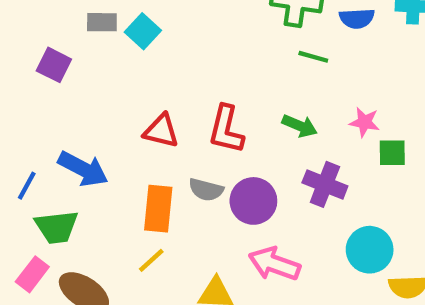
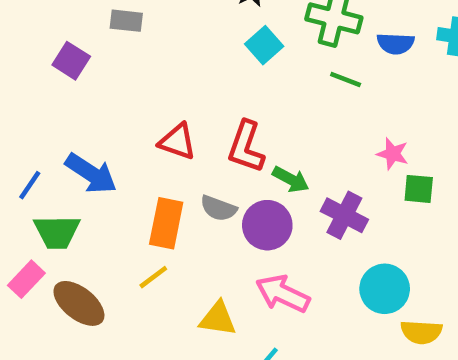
cyan square: (143, 31) -> (264, 45), moved
green arrow: (300, 126) -> (291, 179), moved

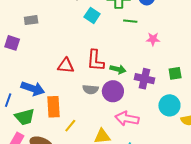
pink star: (393, 154) -> (153, 39), moved
green square: (419, 189) -> (175, 73), moved
orange rectangle: (166, 223) -> (54, 107), moved

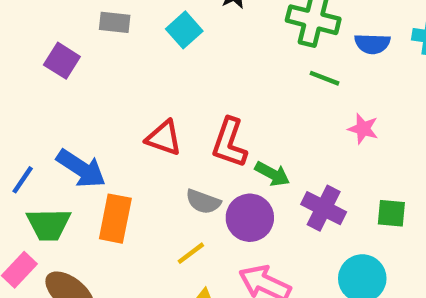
cyan square: (92, 15) -> (184, 30), moved
yellow line: (70, 126) -> (191, 253), moved

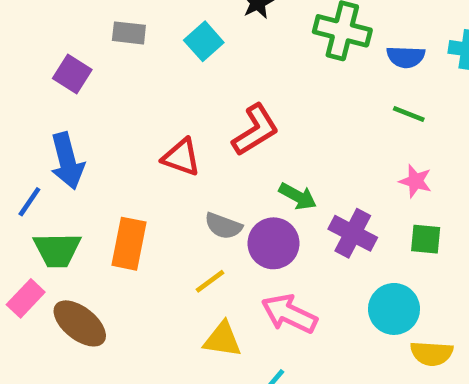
green line: (325, 78) -> (409, 114), moved
pink star: (363, 129) -> (415, 181), moved
red L-shape: (229, 143) -> (255, 130), moved, turned -141
blue arrow: (81, 169) -> (67, 161), moved, turned 42

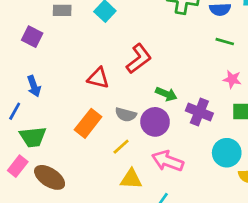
blue arrow: (67, 161) -> (34, 86), size x0.7
orange rectangle: (129, 244) -> (88, 123), moved, turned 32

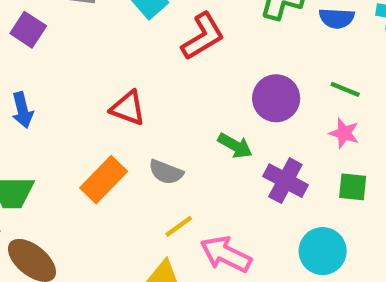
green line: (225, 42) -> (345, 89), moved
red L-shape: (139, 59) -> (203, 36), moved
purple circle: (155, 122) -> (276, 98), moved
yellow line: (121, 147) -> (179, 226), moved

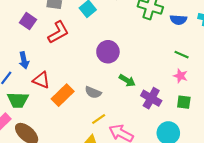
red L-shape: (203, 36) -> (58, 32), moved
purple circle: (276, 98) -> (108, 52), moved
red triangle: (128, 108) -> (41, 80), moved

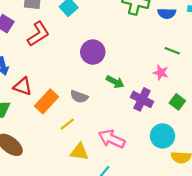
pink star: (180, 76) -> (161, 73), moved
green square: (184, 102) -> (177, 102), turned 32
yellow line: (99, 119) -> (67, 124), moved

